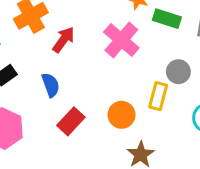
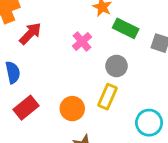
pink cross: (121, 40) -> (82, 42), size x0.6
gray circle: (178, 72) -> (116, 66), moved

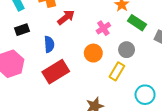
red rectangle: (26, 108) -> (56, 72), size x1.4
orange circle: (72, 109) -> (93, 53), moved

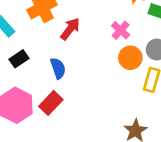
orange circle: (93, 53) -> (130, 58), moved
red rectangle: (56, 72) -> (51, 103), moved, size x0.7

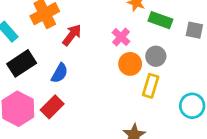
black rectangle: (19, 59) -> (22, 63), size x1.5
blue semicircle: (58, 68) -> (60, 73), turned 48

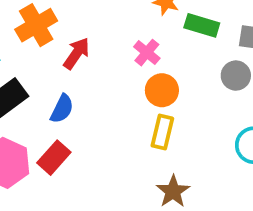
gray circle: (156, 56) -> (236, 76), moved
yellow rectangle: (151, 86) -> (162, 132), moved

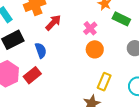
blue semicircle: (62, 109) -> (41, 50), turned -56
yellow rectangle: (162, 132) -> (104, 82), moved

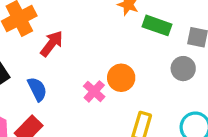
pink cross: (90, 28) -> (94, 91), moved

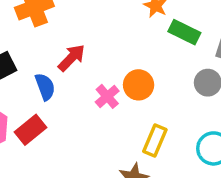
red arrow: (52, 44) -> (72, 58), moved

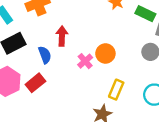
green rectangle: (184, 32) -> (145, 14), moved
red arrow: (72, 58) -> (62, 36), turned -42

